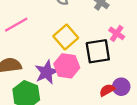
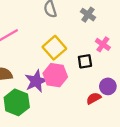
black square: (98, 51) -> (85, 61), size x0.6
purple circle: (121, 87) -> (108, 86), moved

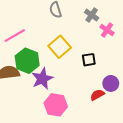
pink cross: (103, 44) -> (107, 30), moved
pink hexagon: (55, 75) -> (56, 105), moved
green hexagon: (17, 102) -> (27, 61), moved

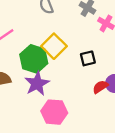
green hexagon: (27, 61) -> (34, 59), moved
red semicircle: (97, 95) -> (100, 87), moved

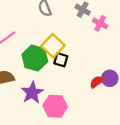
black square: (88, 58) -> (61, 60), moved, turned 32
purple star: (37, 84) -> (32, 93), moved

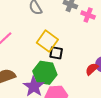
green hexagon: (35, 58) -> (45, 73), moved

